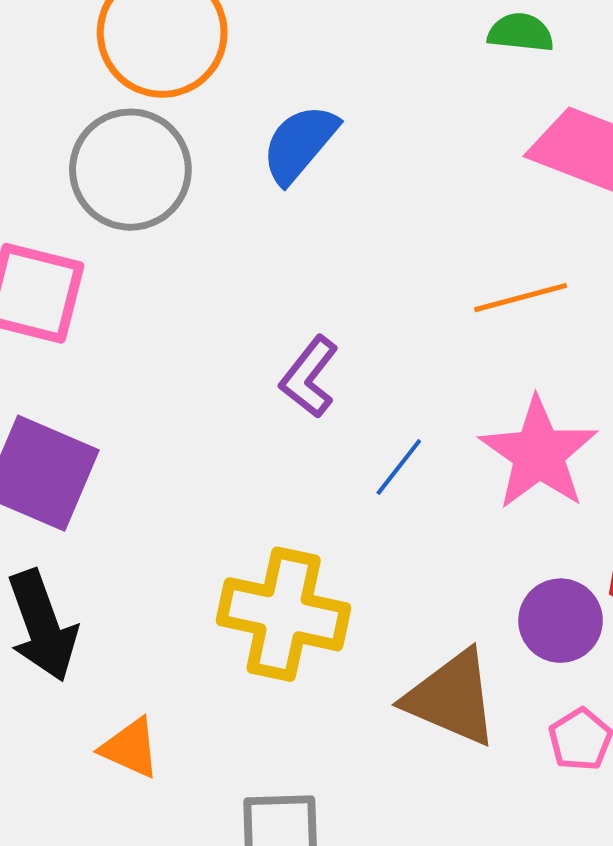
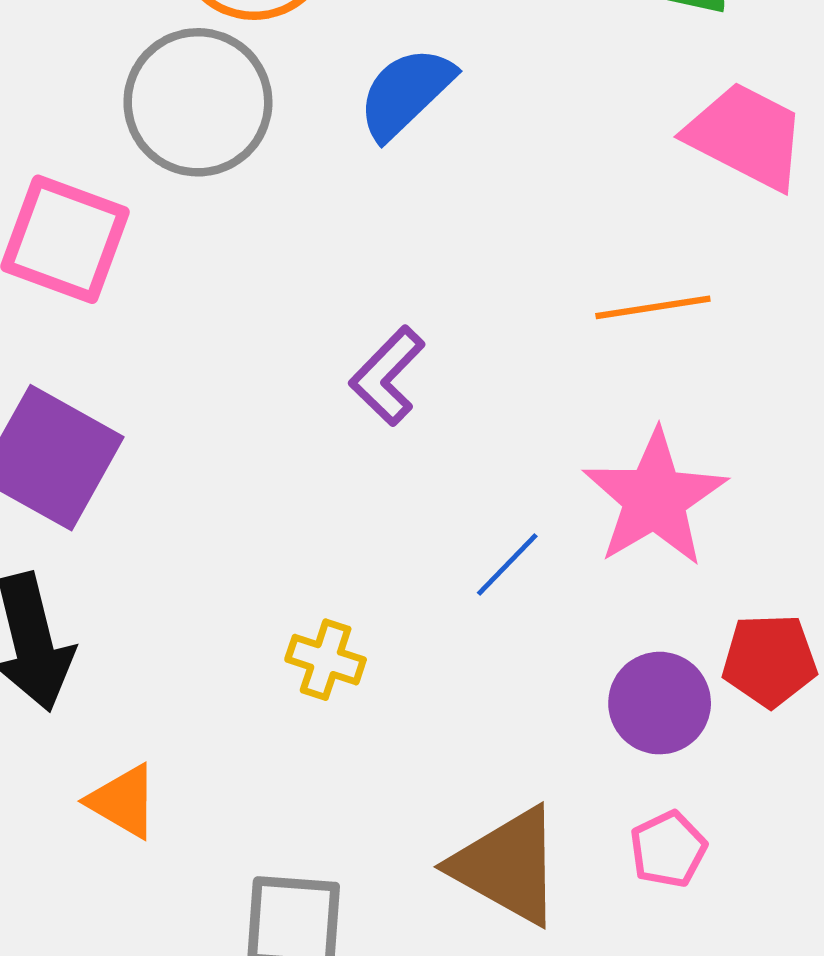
blue line: (399, 467) -> (507, 564), moved
yellow cross: (284, 614) -> (326, 660), size x0.5
brown triangle: (452, 698) -> (507, 866), moved

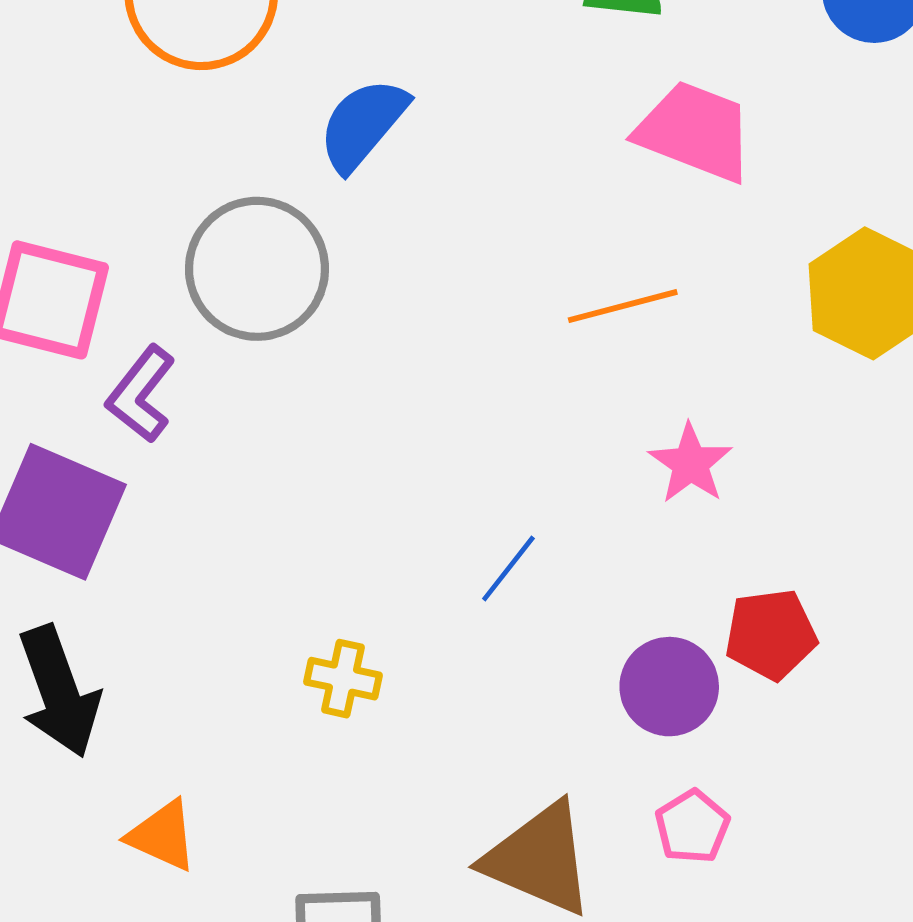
gray circle: (198, 102) -> (257, 269), moved
purple L-shape: (387, 376) -> (141, 394), moved
pink star: (655, 498) -> (690, 464), moved, size x0.6

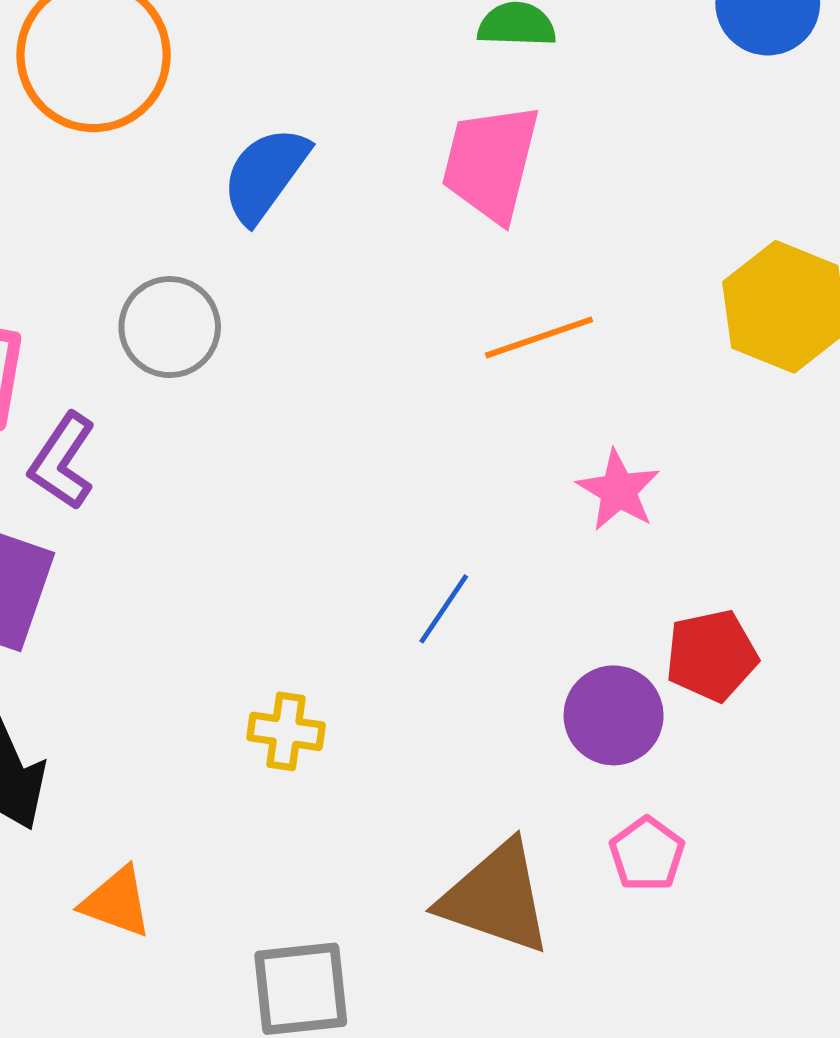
pink trapezoid: (695, 131) -> (491, 163), moved, turned -93
gray circle: (257, 269) -> (170, 327), size x0.7

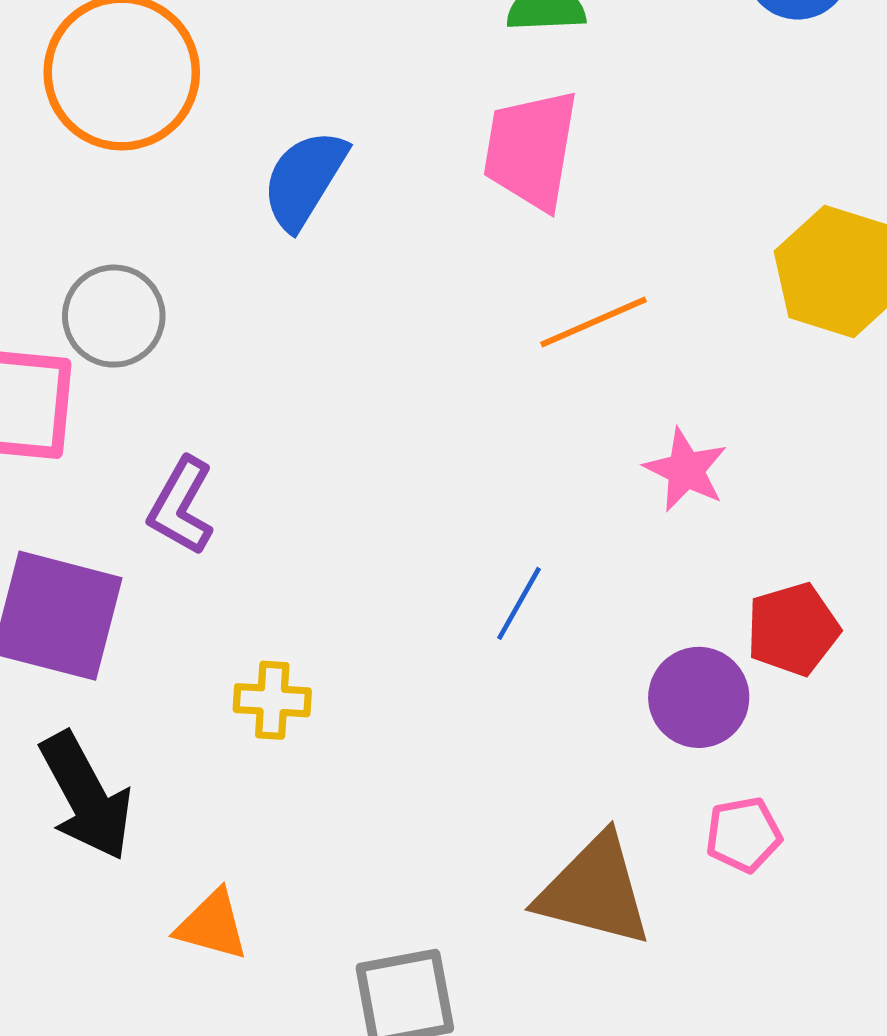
gray circle: (170, 327) -> (114, 316), moved
purple L-shape: (62, 461) -> (181, 506), moved
yellow cross: (286, 731) -> (272, 700), moved
pink pentagon: (647, 854) -> (743, 835), turned 30

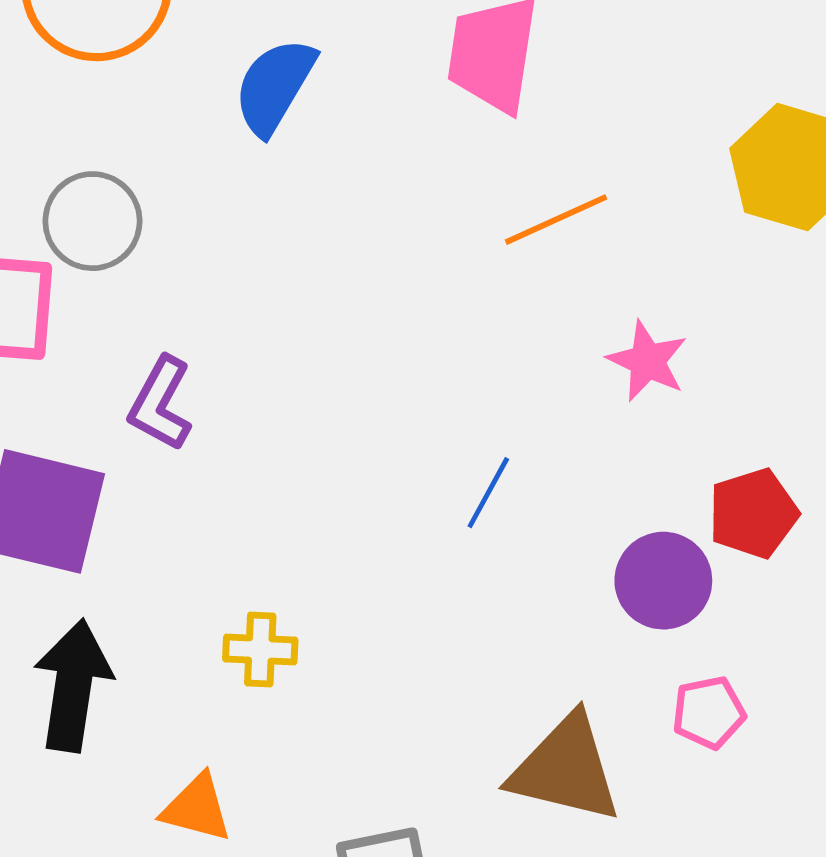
yellow cross: (272, 700) -> (260, 650), moved
black arrow: (86, 796) -> (73, 685), turned -142

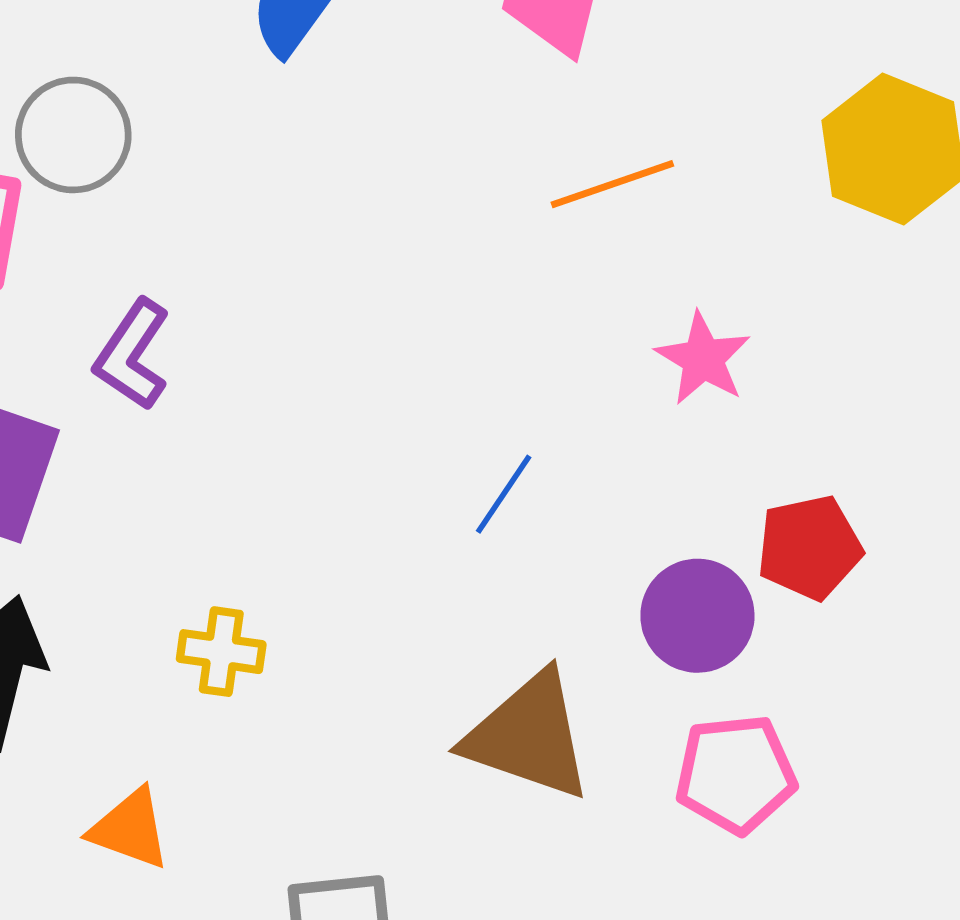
pink pentagon: (709, 712) -> (736, 774), size x1.4
brown triangle: (566, 769) -> (529, 736), moved

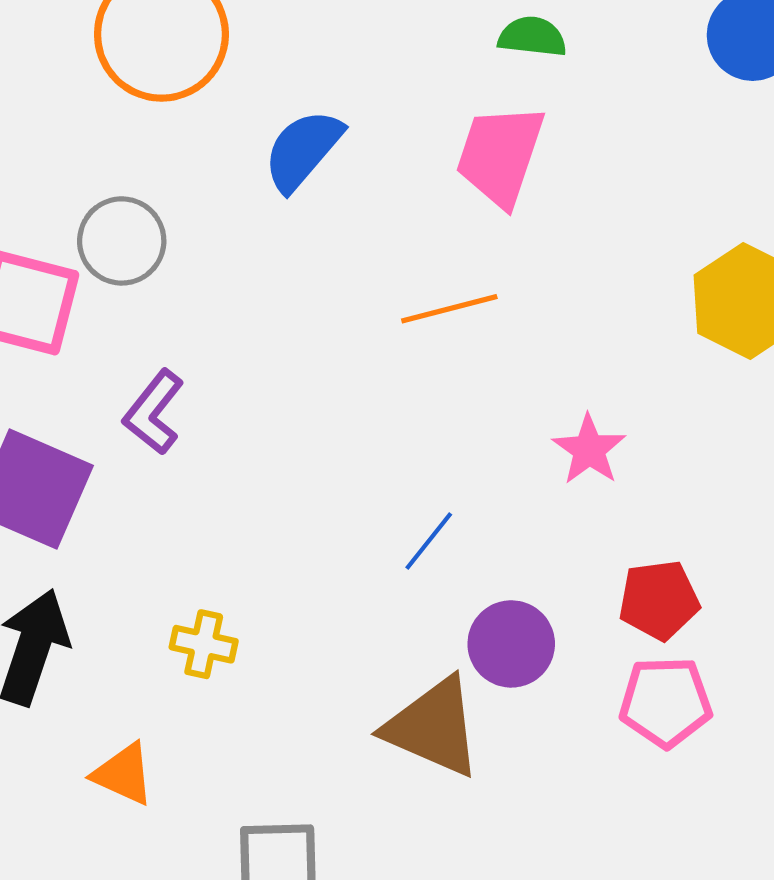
orange line: (612, 184) -> (449, 309), moved
purple circle: (697, 616) -> (511, 644), moved
pink pentagon: (736, 774) -> (666, 702), moved

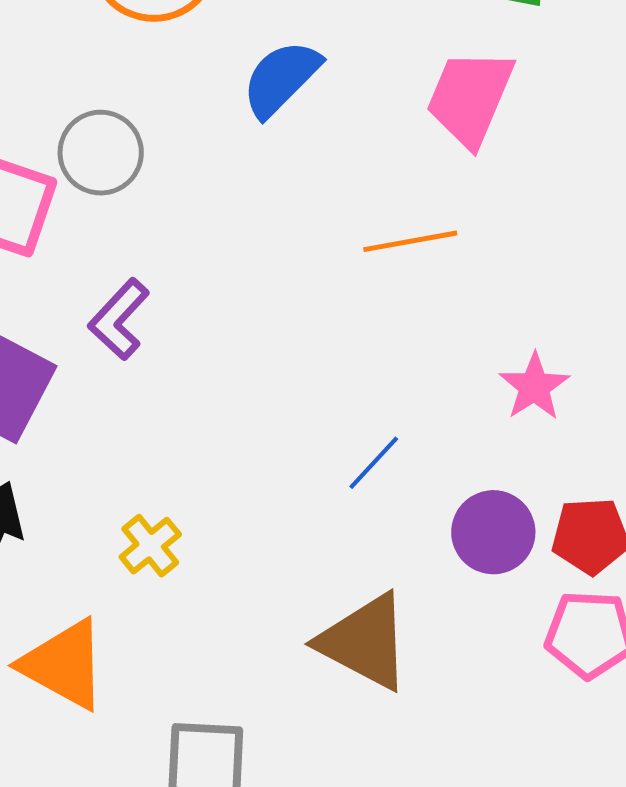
yellow cross: (204, 644) -> (150, 546), turned 34
purple circle: (511, 644) -> (493, 532), moved
orange triangle: (123, 774) -> (64, 664), size x1.5

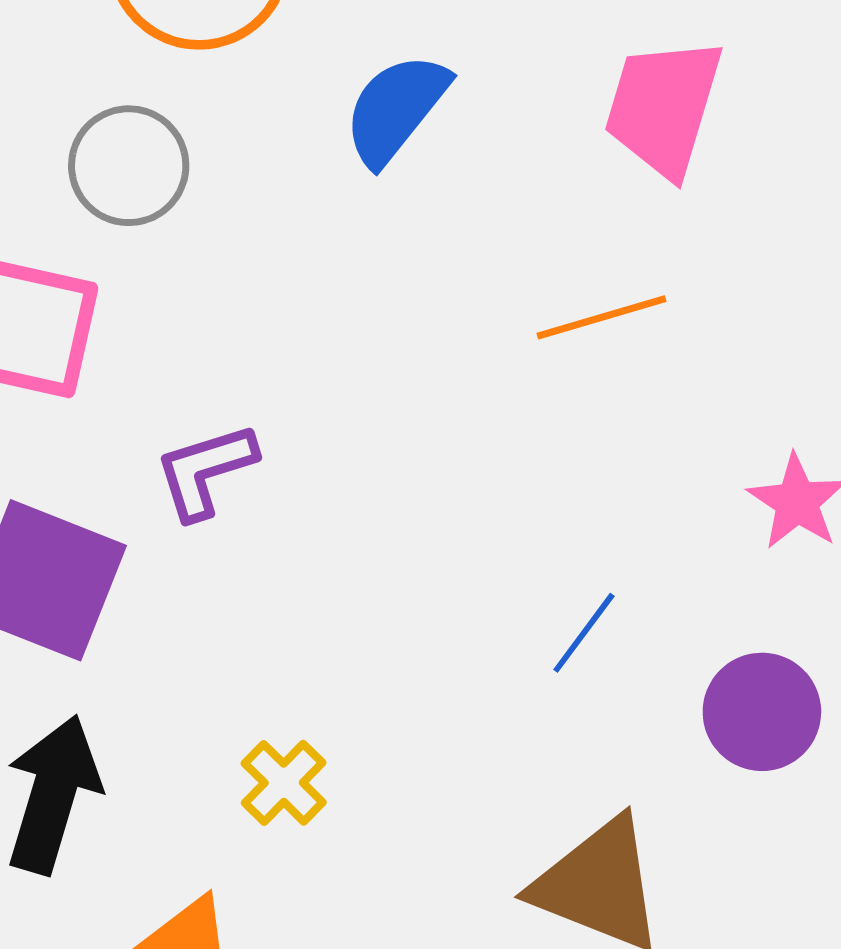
gray circle: (101, 153) -> (129, 166), moved
purple L-shape: (119, 319) -> (205, 471), turned 36

